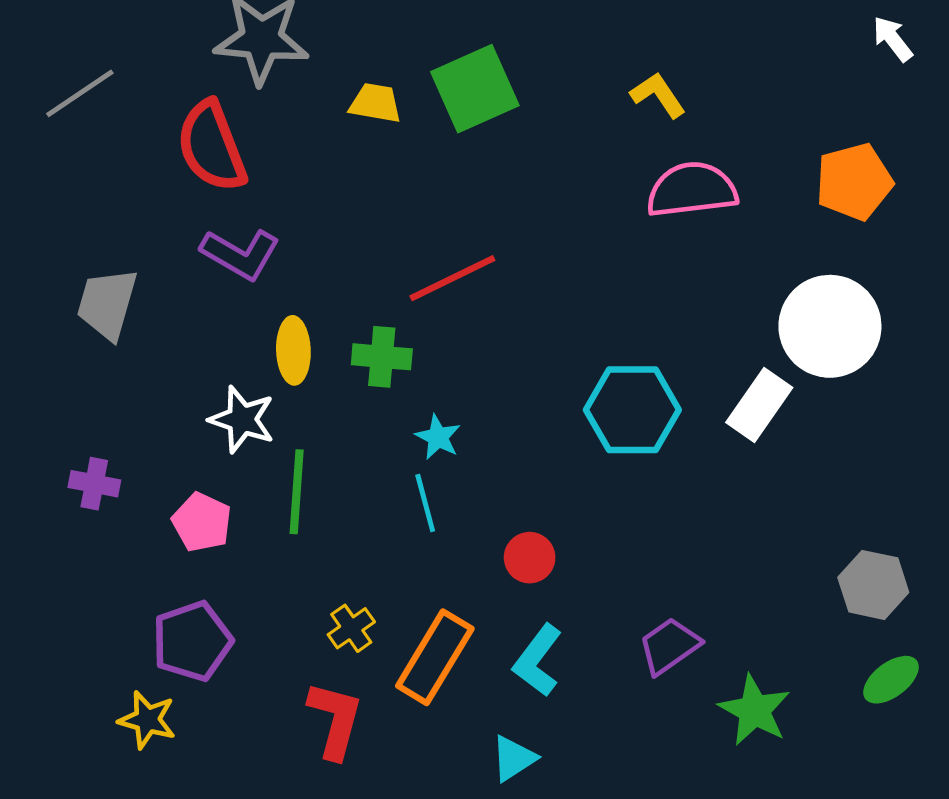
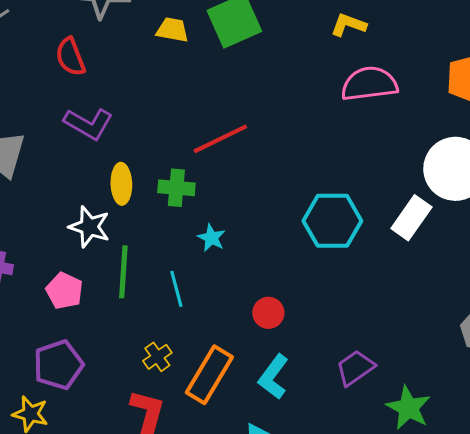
yellow L-shape: (658, 95) -> (348, 25), turned -36
red semicircle: (212, 146) -> (70, 57), size x0.7
cyan line: (425, 503) -> (176, 289), moved

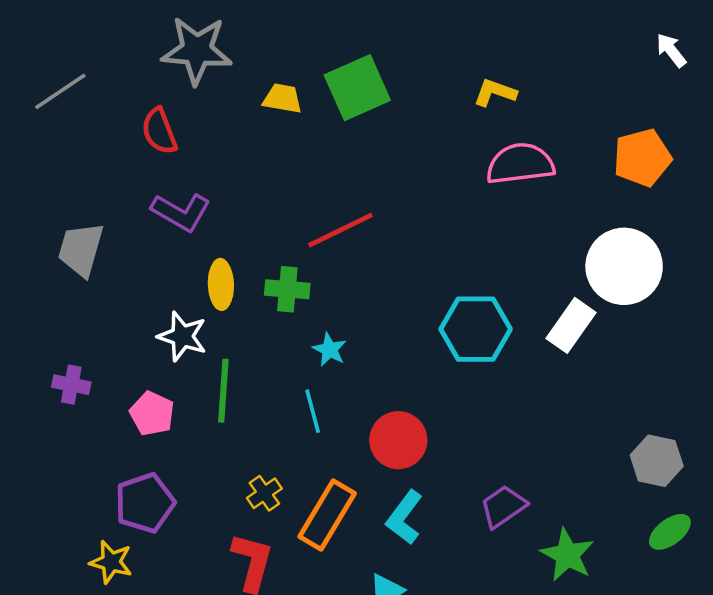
cyan line: (176, 289) -> (313, 411), moved
red circle: (268, 313) -> (398, 440), size x1.5

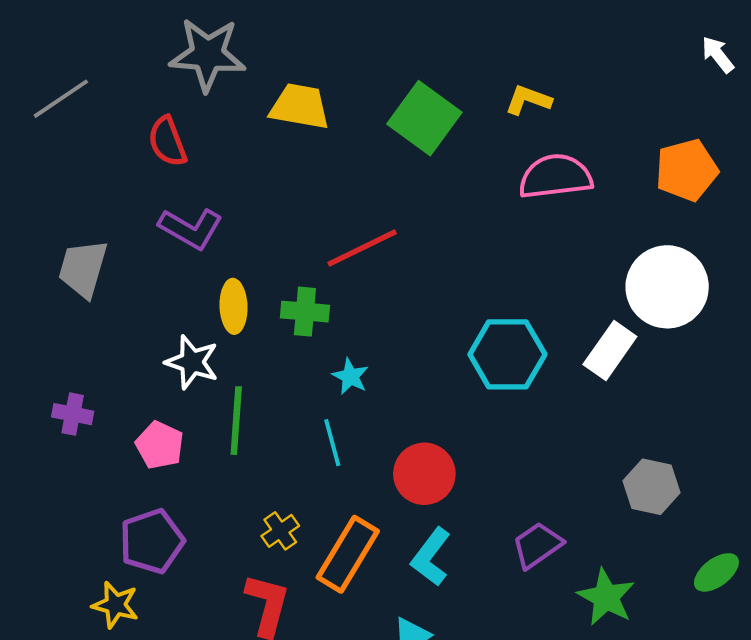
green square: (357, 88) -> (424, 118), moved, turned -30
yellow trapezoid: (282, 99) -> (300, 106), size x1.4
gray hexagon: (657, 461) -> (652, 487), moved

